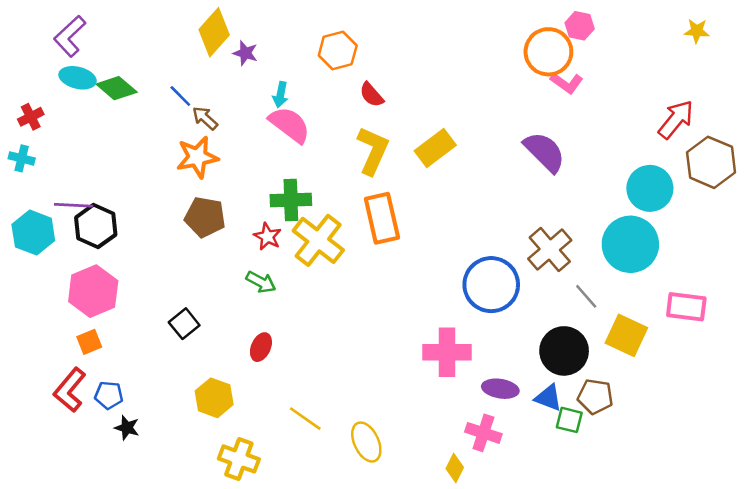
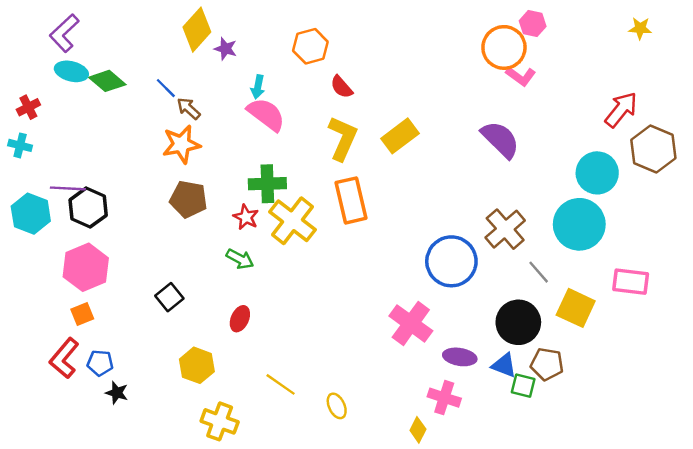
pink cross: (447, 352) -> (411, 323), turned 36
yellow ellipse: (366, 442) -> (337, 406), size x0.7

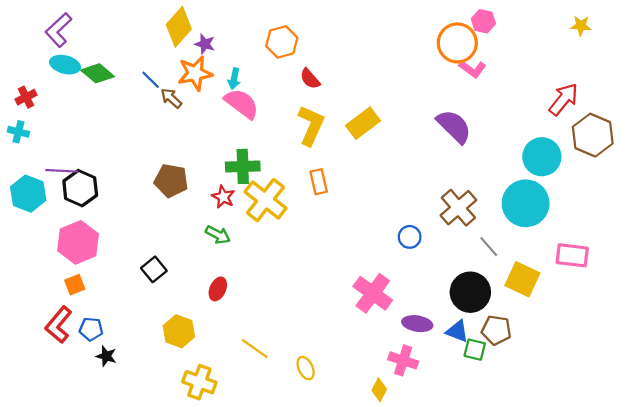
orange star: (181, 144) -> (195, 73), moved
orange rectangle: (351, 200) -> (319, 182), size x0.6
blue circle: (451, 261) -> (410, 237), size x0.5

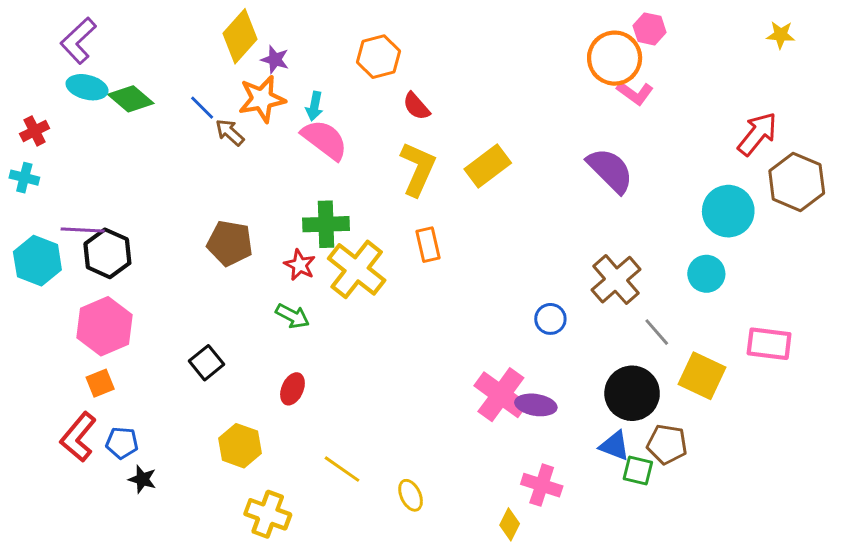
cyan circle: (526, 203) -> (706, 274), size x0.6
purple ellipse: (417, 324) -> (536, 405), moved

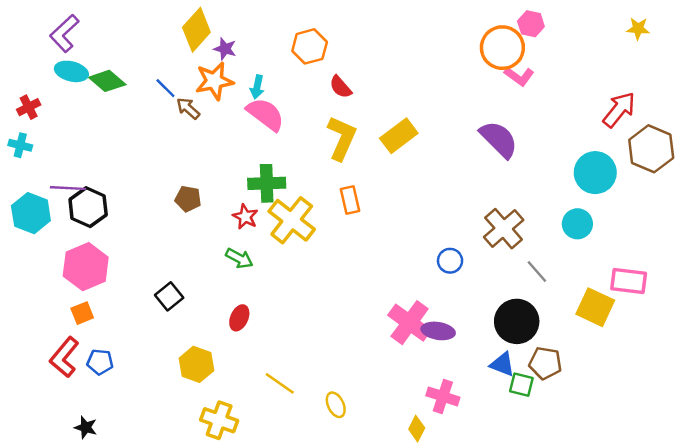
brown pentagon: (230, 243) -> (188, 199), size x0.7
yellow square: (702, 376) -> (595, 307), moved
black star: (142, 479) -> (86, 427), moved

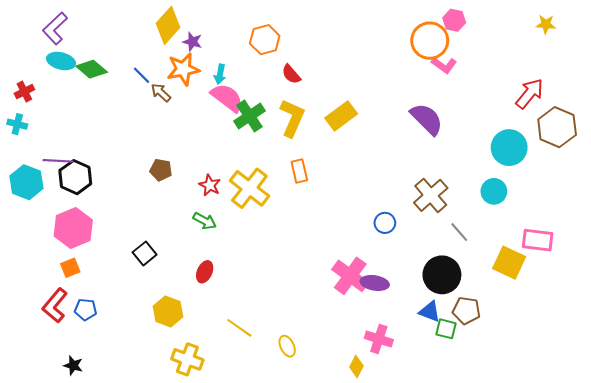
green cross: (267, 183) -> (249, 116), moved, turned -32

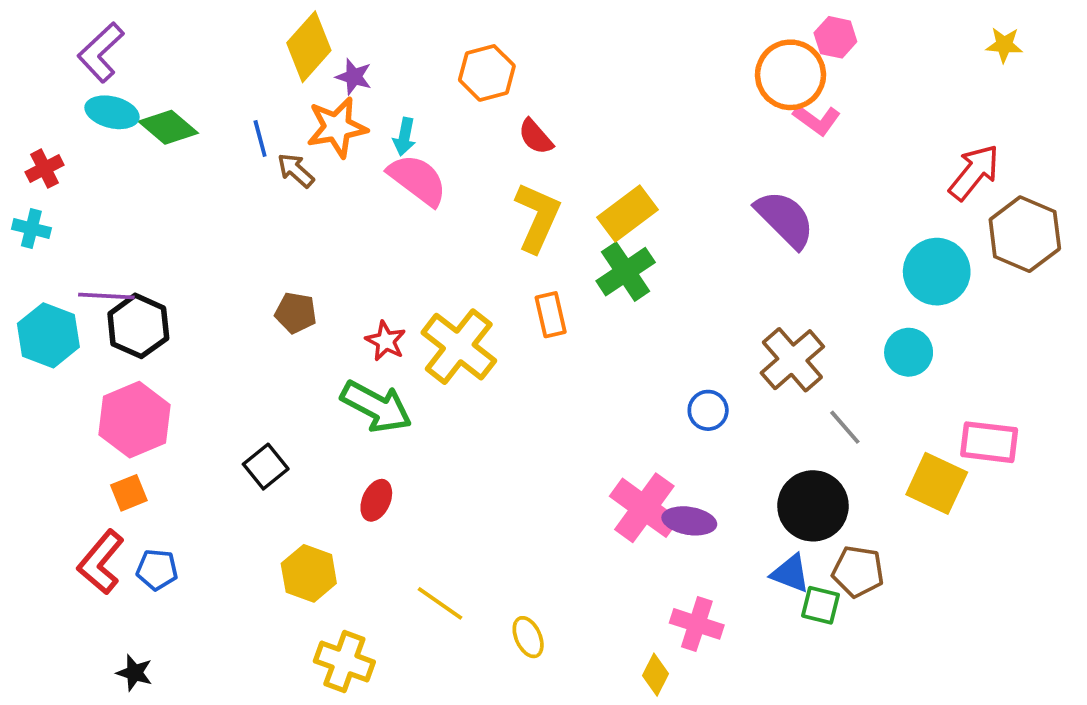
blue line: (142, 75) -> (260, 139), turned 30
green cross: (249, 116) -> (626, 272), moved
green arrow: (205, 221) -> (376, 407), size x1.6

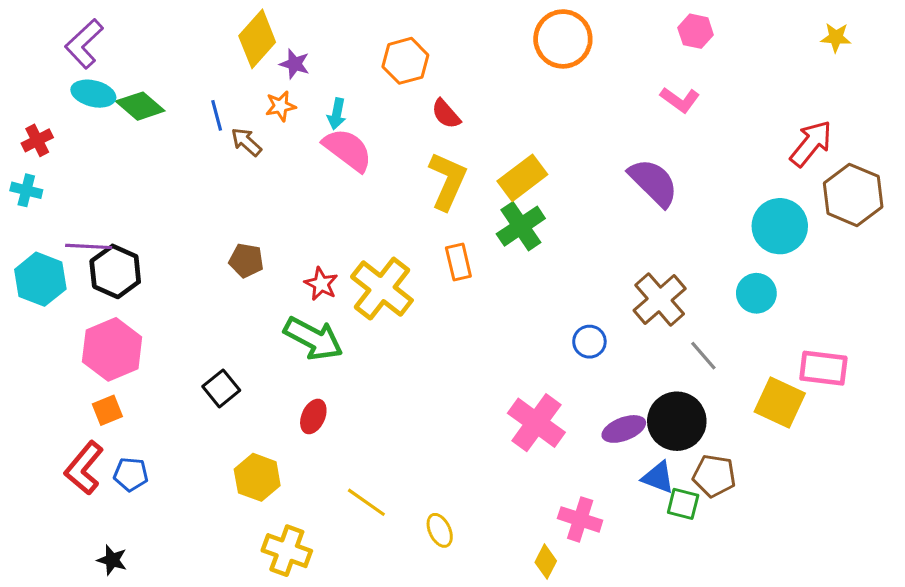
orange circle: (791, 75) -> (563, 39), moved
orange star: (337, 127) -> (281, 106), size x0.6
purple ellipse: (689, 521) -> (624, 429), moved, turned -30

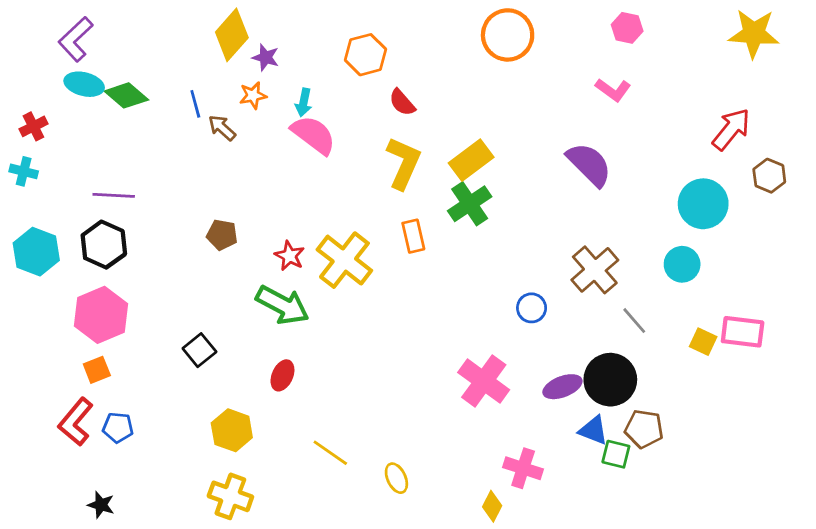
yellow star: (836, 37) -> (754, 34), size x1.8
brown hexagon: (853, 195) -> (769, 176), size x0.6
purple line: (89, 246) -> (114, 195), moved
yellow square: (780, 402) -> (703, 342), moved, size x0.6
yellow cross: (287, 551) -> (230, 496), moved

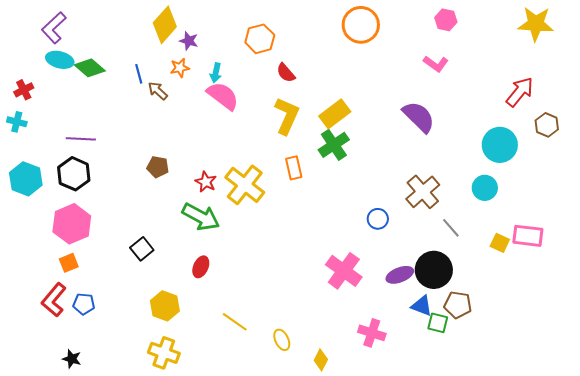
yellow diamond: (492, 506) -> (321, 360), moved

